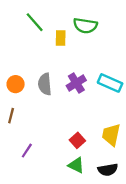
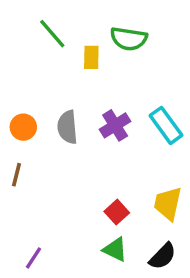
cyan rectangle: (110, 83) -> (166, 125), turned 30
purple line: (27, 151) -> (33, 258), moved
black semicircle: (108, 170) -> (163, 256), turned -36

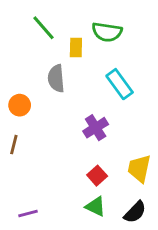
purple cross: (115, 125) -> (96, 128), moved
cyan rectangle: (166, 125) -> (120, 84), moved
gray semicircle: (67, 127) -> (56, 78), moved
purple line: (33, 258) -> (28, 214), turned 42

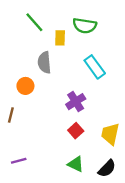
orange circle: (20, 105) -> (25, 86), moved
red square: (97, 176) -> (76, 131), moved
purple line: (28, 214) -> (19, 161), moved

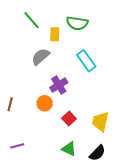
gray semicircle: (44, 62) -> (41, 57), turned 54
orange circle: (25, 86) -> (45, 103), moved
purple cross: (76, 102) -> (59, 85), moved

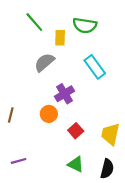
black semicircle: (97, 153) -> (107, 169), turned -30

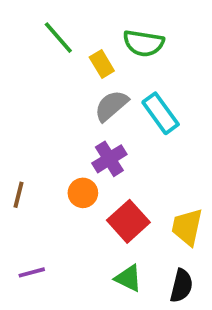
yellow rectangle: (60, 38) -> (102, 64), turned -32
gray semicircle: (44, 62) -> (111, 106), moved
red square: (76, 131) -> (128, 221), size x1.5

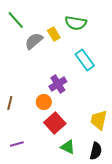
green line: (58, 38) -> (16, 20), moved
gray semicircle: (111, 106) -> (34, 41), moved
red square: (128, 221) -> (55, 123), moved

